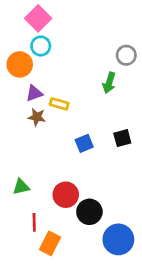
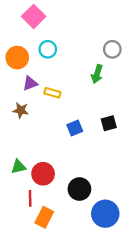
cyan circle: (41, 46) -> (48, 49), moved
brown star: (37, 117) -> (21, 110), moved
red circle: (66, 195) -> (43, 174), moved

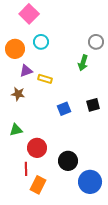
green triangle: (18, 167) -> (16, 130), moved

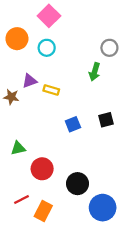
pink square: (29, 14) -> (49, 16), moved
orange circle: (15, 49) -> (17, 39), moved
brown star: (18, 94) -> (11, 97), moved
red line: (26, 169) -> (22, 200), moved, turned 64

